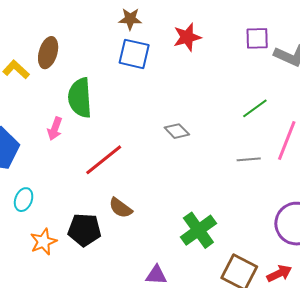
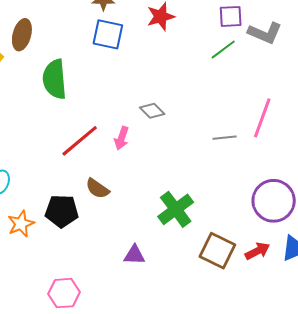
green line: (255, 108) -> (223, 50), moved
pink arrow: (55, 129) -> (122, 138), moved

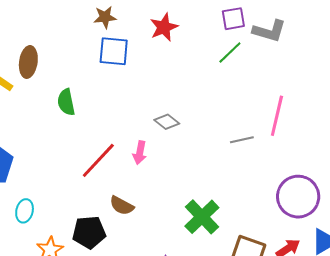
green semicircle: (55, 79) -> (66, 102), size x0.7

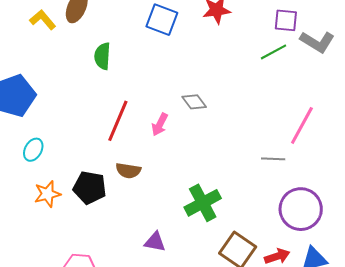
gray line: (242, 140) -> (273, 159), moved
red line: (98, 160) -> (118, 121), turned -36
brown semicircle: (122, 206) -> (128, 171), turned -35

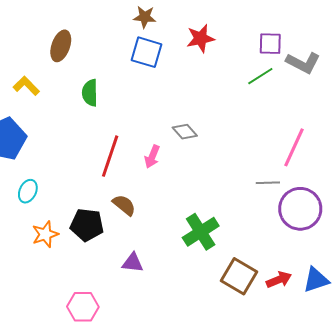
yellow L-shape: (43, 20) -> (26, 86), moved
brown semicircle: (128, 171) -> (124, 205), turned -145
purple circle: (301, 209) -> (300, 209), moved
purple triangle: (155, 242) -> (133, 263), moved

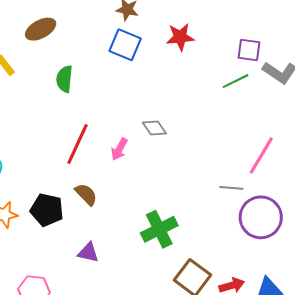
brown ellipse: (61, 46) -> (41, 29), turned 36

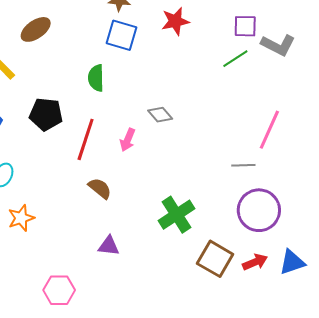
green semicircle: (64, 79) -> (96, 78), moved
black pentagon: (47, 210) -> (46, 114), moved
purple circle: (261, 217) -> (259, 210), moved

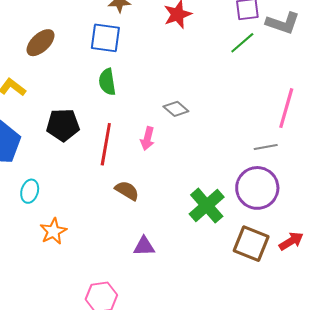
blue square: (121, 35) -> (105, 38), moved
purple circle: (259, 210) -> (257, 188), moved

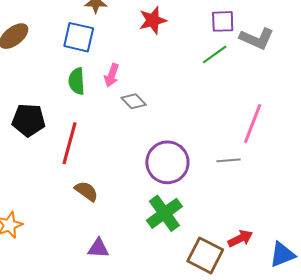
gray diamond: (176, 109) -> (134, 101), moved
pink arrow: (147, 139) -> (112, 75), moved
purple circle: (257, 188) -> (167, 162), moved
red arrow: (291, 241) -> (240, 238), moved

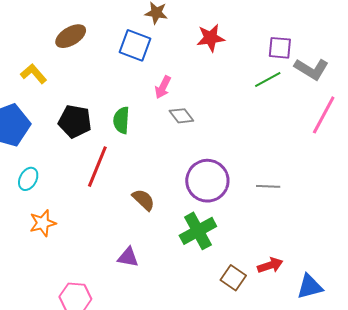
green semicircle: (77, 81) -> (121, 120), moved
pink line: (253, 123) -> (324, 115), moved
red line: (70, 143) -> (97, 167), moved
brown semicircle: (86, 191) -> (143, 200), moved
brown square: (205, 255) -> (233, 278), size x0.7

